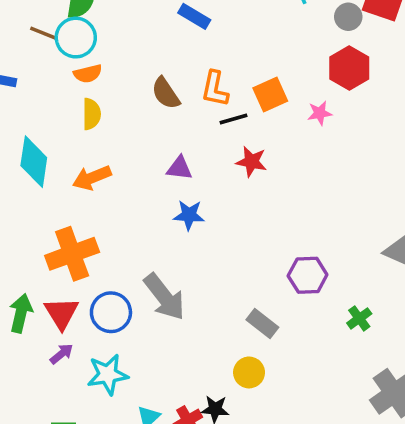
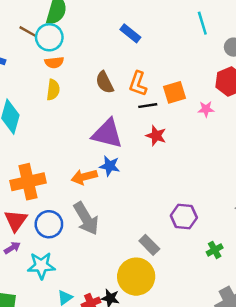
purple triangle: (179, 168) -> (107, 134), size x1.8
orange arrow: (92, 178) -> (84, 177), moved
yellow circle: (249, 372) -> (136, 277), size x1.8

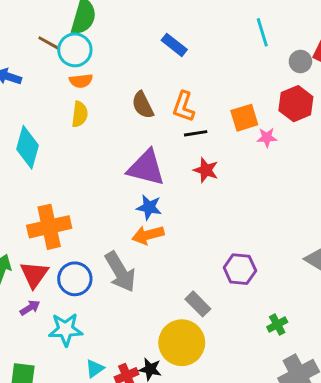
orange square: (174, 92) -> (244, 118), moved
orange arrow: (84, 177) -> (148, 235), moved
green cross: (215, 250) -> (277, 325), moved

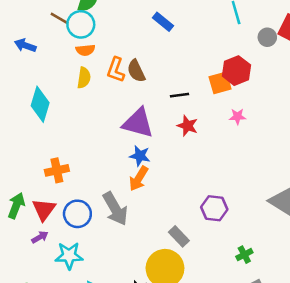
red hexagon: (296, 104) -> (236, 71), moved
orange L-shape: (184, 107) -> (116, 70), moved
pink star: (267, 137) -> (238, 116), moved
orange cross: (49, 227) -> (57, 170), size x0.7
orange arrow: (148, 235) -> (139, 179), turned -45

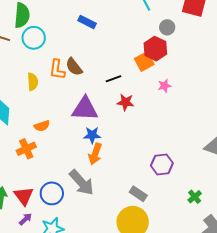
cyan circle: (81, 24) -> (34, 38), moved
gray circle: (267, 37) -> (167, 27), moved
orange semicircle: (85, 50) -> (42, 126), moved
orange cross: (57, 170) -> (26, 149), moved

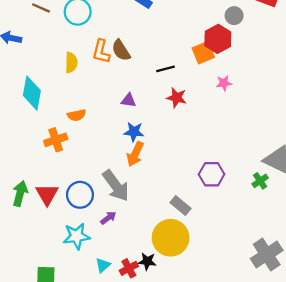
purple triangle: (85, 109) -> (129, 100), size x0.5
green cross: (195, 197) -> (260, 181), moved
purple arrow: (25, 219) -> (108, 218), moved

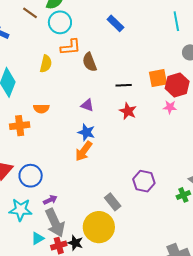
red hexagon: (218, 39) -> (177, 85), moved
orange L-shape: (101, 51) -> (71, 47), moved, turned -120
gray arrow: (116, 186) -> (55, 223), moved

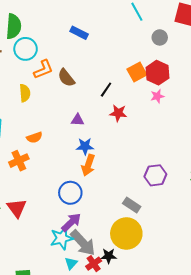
black line: (124, 85) -> (106, 90), turned -35
blue circle: (31, 176) -> (70, 193), moved
purple arrow: (50, 200) -> (71, 222), size x1.5
cyan star: (21, 210) -> (62, 238), moved

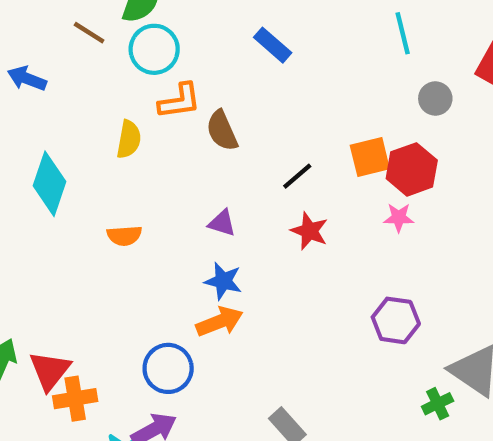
orange cross: (19, 161) -> (75, 399), moved
orange arrow: (88, 165) -> (220, 322), turned -145
purple hexagon: (155, 175) -> (396, 320), moved

